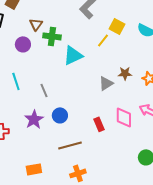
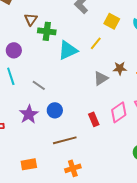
yellow line: (103, 40) -> (96, 43), moved
purple circle: (23, 44) -> (14, 50), moved
gray line: (44, 90) -> (39, 85), turned -32
pink diamond: (124, 117) -> (119, 112), turned 55

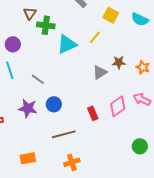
purple star: (29, 114) -> (28, 108), turned -30

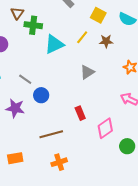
brown star: (119, 62) -> (106, 41), moved
blue circle: (54, 104) -> (41, 95), moved
pink diamond: (118, 106) -> (105, 128), moved

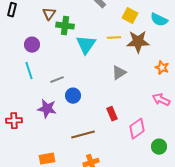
yellow line: (82, 37) -> (114, 38), turned 48
brown star: (106, 41) -> (138, 42), size x1.6
cyan triangle: (54, 44) -> (86, 45), turned -30
gray line: (25, 79) -> (57, 80), turned -56

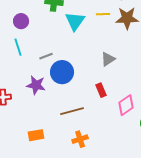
gray triangle: (119, 73) -> (108, 59), moved
blue circle: (73, 96) -> (62, 72), size x1.5

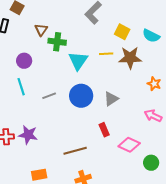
blue circle: (62, 72) -> (81, 96), moved
purple star: (36, 85) -> (28, 135), moved
pink diamond: (126, 105) -> (129, 145), turned 60

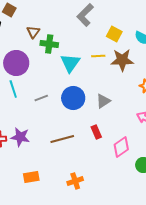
purple circle: (24, 61) -> (16, 63), size x1.6
pink diamond: (129, 145) -> (121, 147), turned -60
brown line: (75, 151) -> (62, 139), moved

